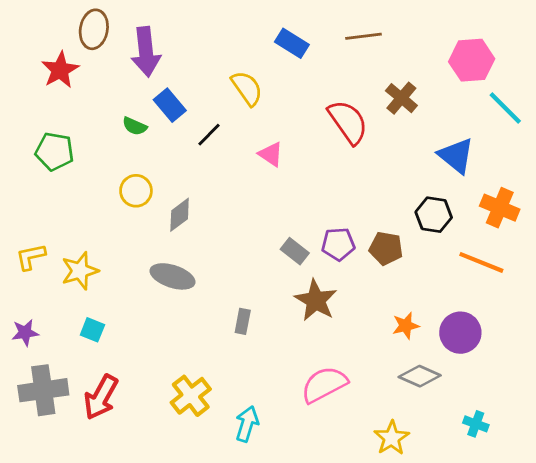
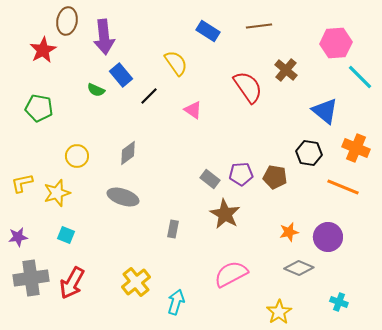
yellow circle: (136, 191) -> (77, 156), moved

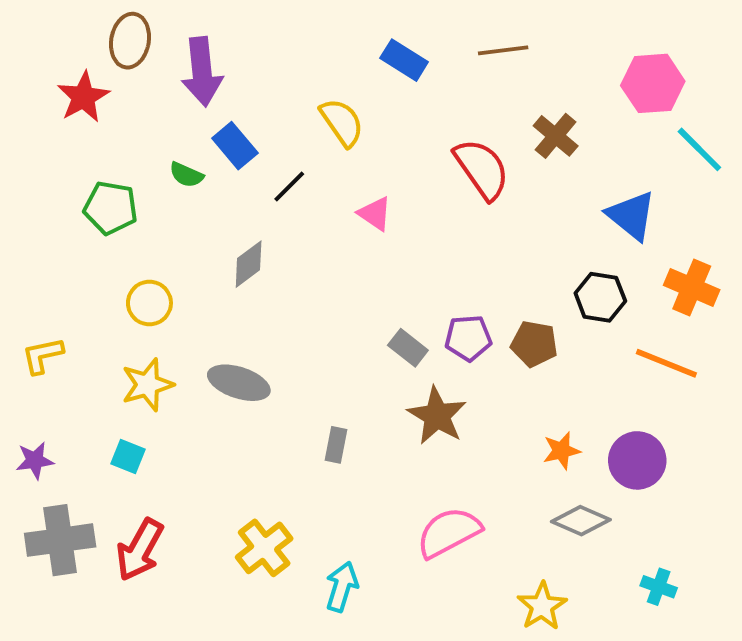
green pentagon: (39, 108) -> (111, 208), moved
gray diamond: (128, 153) -> (249, 264), moved
yellow star: (57, 193) -> (147, 385), moved

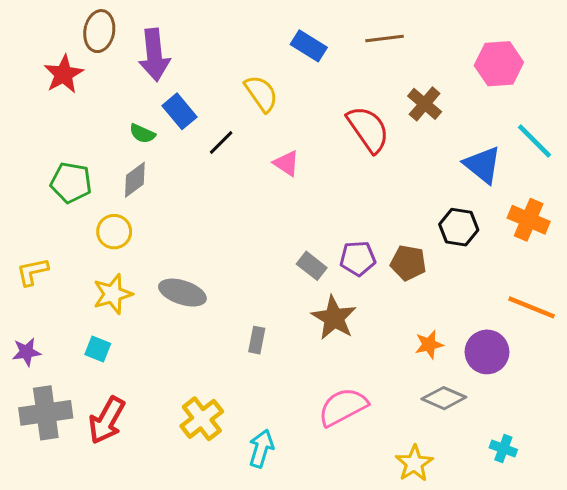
cyan line: (699, 149) -> (535, 141), moved
green pentagon: (111, 208) -> (71, 183), moved
gray diamond: (249, 264) -> (135, 180), moved
orange line: (666, 363) -> (532, 307), moved

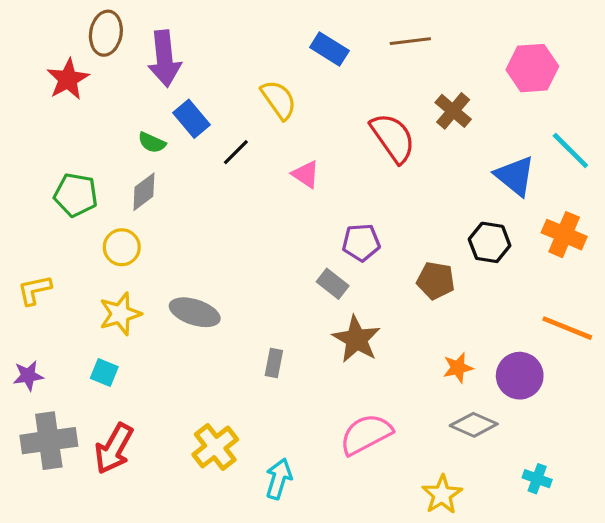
purple pentagon: (358, 258) -> (361, 242), moved

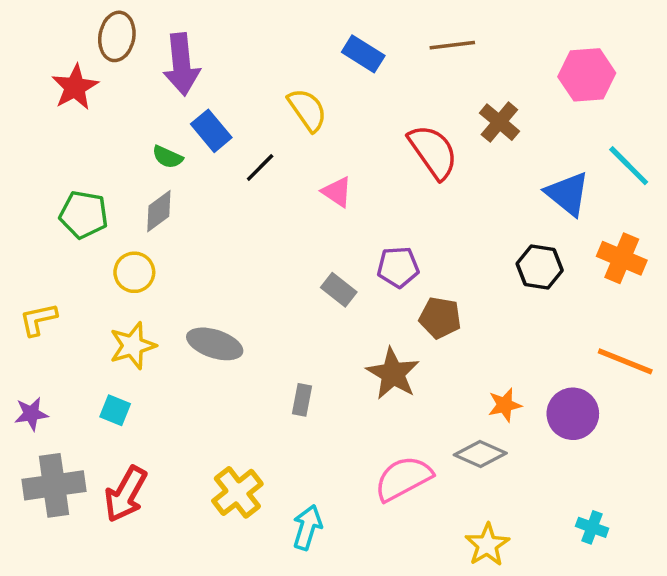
brown pentagon: (436, 281) -> (440, 318), moved
gray rectangle: (333, 284) -> (339, 290), moved
gray diamond: (474, 425) -> (480, 454), moved

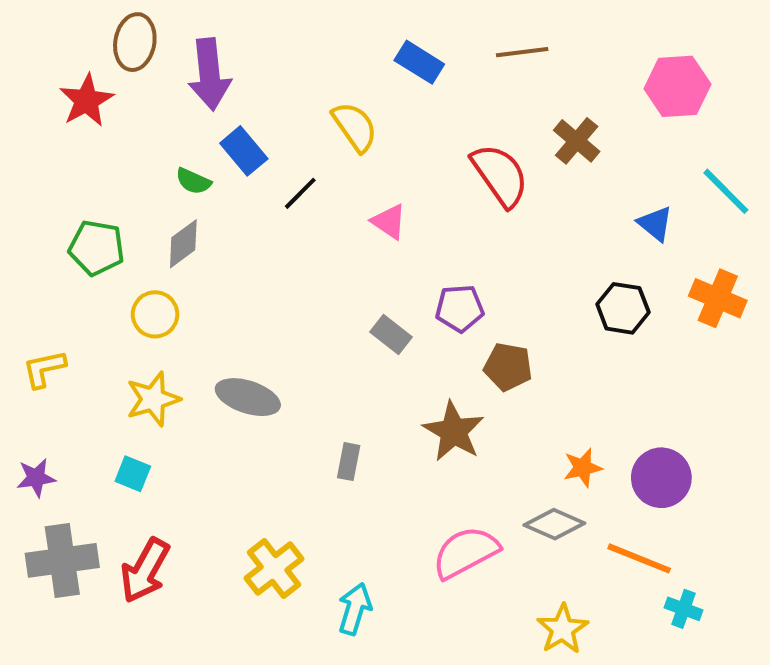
blue triangle: (568, 194) -> (655, 224), size x0.7
orange line: (625, 361) -> (639, 558), moved

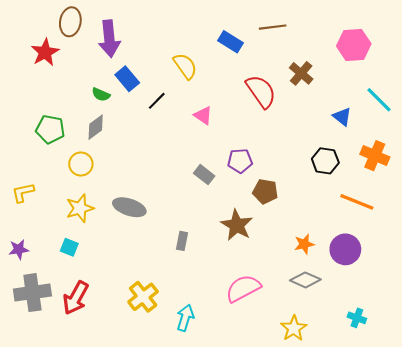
blue rectangle: (419, 62) -> (230, 42), moved
gray diamond: (554, 524) -> (305, 280), moved
orange line: (639, 558) -> (357, 202), moved

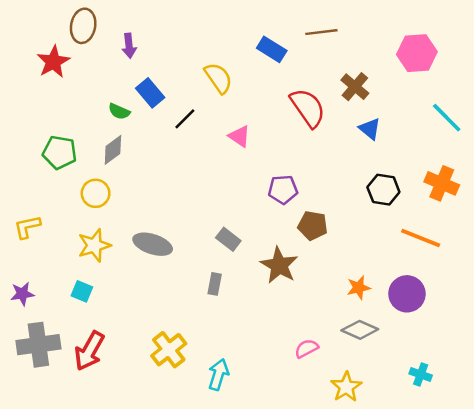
purple arrow: (109, 39) -> (129, 46), size x0.6
blue triangle: (342, 117) -> (370, 129), moved
gray rectangle: (204, 175) -> (228, 239), moved
pink semicircle: (243, 288) -> (306, 348), moved, size x0.6

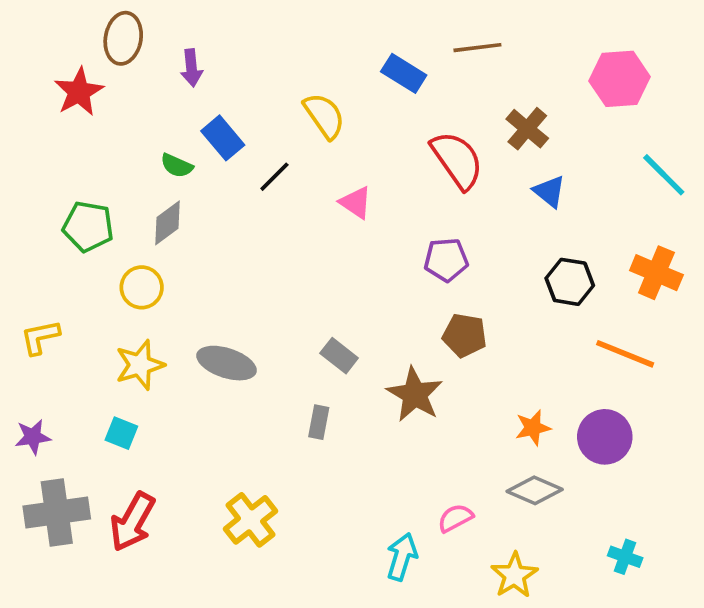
purple pentagon: (283, 190) -> (446, 260), moved
cyan arrow: (218, 374) -> (402, 557), moved

